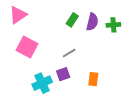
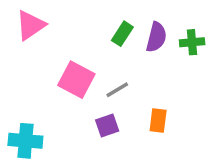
pink square: (27, 47) -> (76, 80), moved
orange rectangle: (93, 79) -> (158, 120), moved
cyan cross: (42, 83) -> (25, 141), moved, turned 30

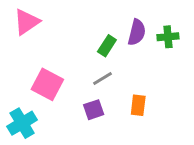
green rectangle: (122, 34) -> (107, 46), moved
pink square: (76, 80) -> (47, 84), moved
cyan cross: (25, 141) -> (22, 123), turned -36

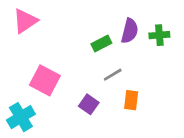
green rectangle: (107, 46) -> (101, 44), turned 30
gray line: (102, 78) -> (113, 75), moved
purple square: (94, 110) -> (89, 104), turned -36

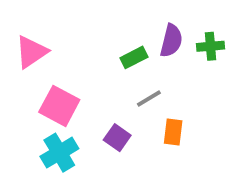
pink triangle: (25, 21) -> (31, 52), moved
cyan cross: (21, 117) -> (59, 153), moved

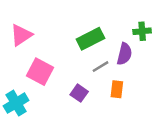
purple semicircle: (171, 41) -> (124, 54), moved
green rectangle: (134, 57) -> (90, 39), size x1.5
cyan cross: (59, 153) -> (16, 103), moved

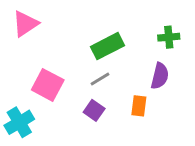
pink triangle: (21, 35) -> (25, 24), moved
purple semicircle: (124, 54) -> (160, 76), moved
gray line: (101, 67) -> (100, 79), moved

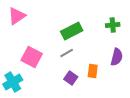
purple semicircle: (160, 76) -> (117, 57), moved
purple square: (94, 110) -> (71, 78), moved

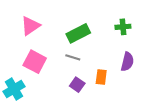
pink triangle: (17, 16) -> (30, 26), moved
gray line: (67, 53) -> (73, 57), turned 48

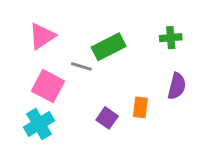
gray line: (73, 57) -> (81, 66), moved
cyan cross: (14, 89) -> (39, 124), moved

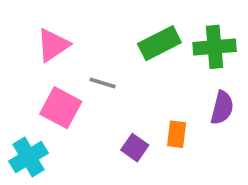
green cross: (171, 38) -> (215, 47), size x1.5
green rectangle: (109, 47) -> (159, 43), moved
cyan cross: (39, 124) -> (28, 157), moved

